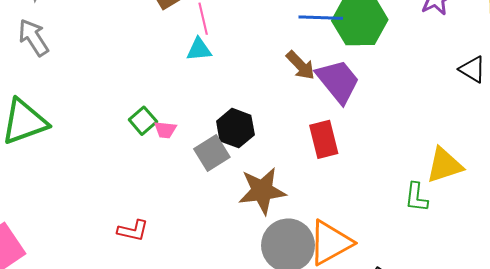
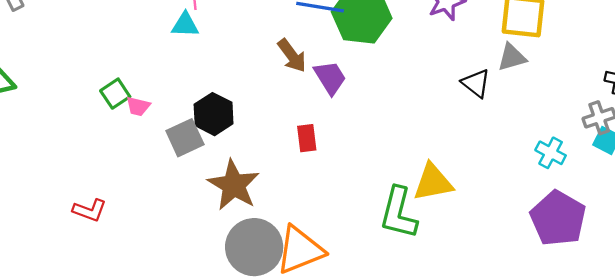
purple trapezoid: (338, 81) -> (330, 78), size x0.7
red rectangle: (324, 139) -> (307, 138), size x0.7
brown star: (262, 191) -> (234, 185), turned 30
green L-shape: (416, 197) -> (399, 213), size x1.6

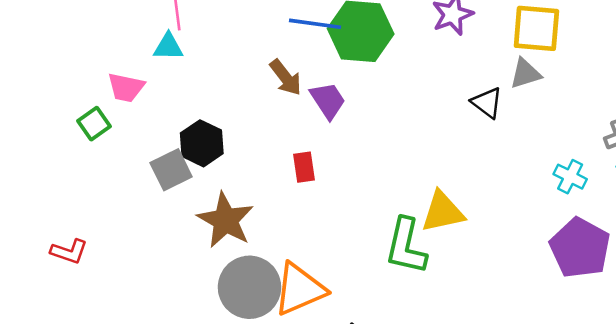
pink trapezoid: (138, 106) -> (126, 88), moved, size x1.4

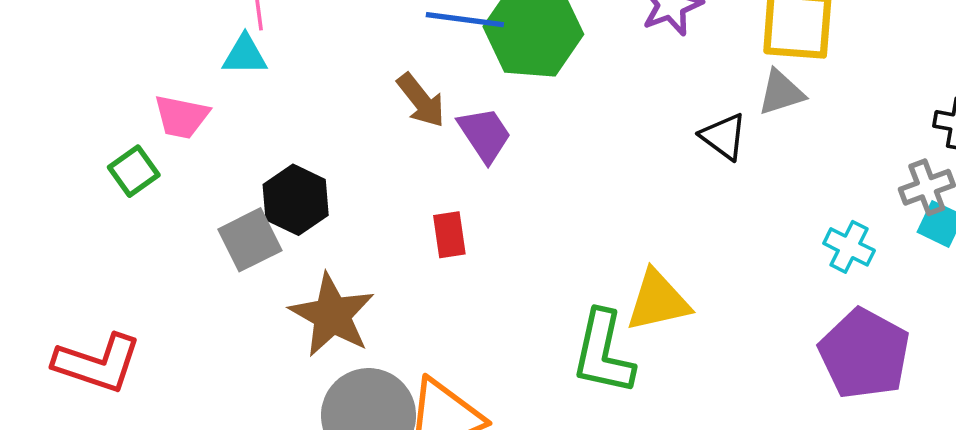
red L-shape: (69, 252) -> (97, 363), size x1.6

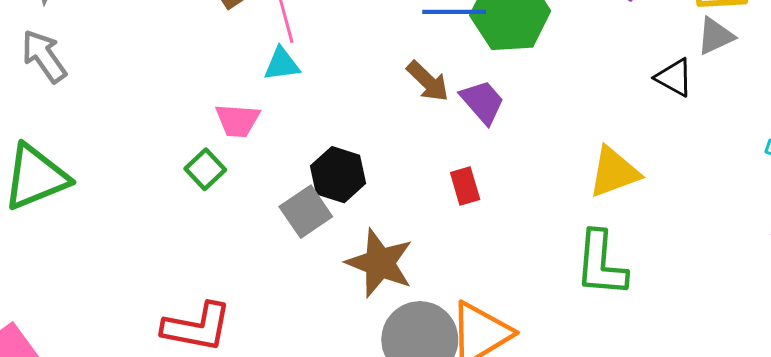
yellow triangle: (658, 301) -> (614, 172), moved

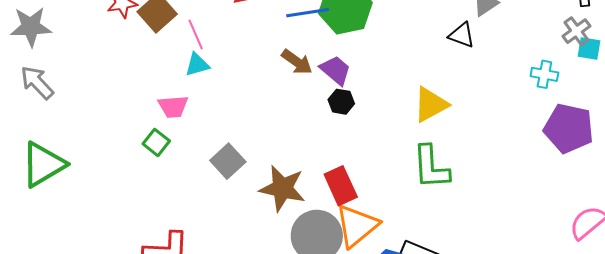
black hexagon: (338, 175) -> (341, 102), moved, size x0.7
red rectangle: (465, 186) -> (341, 186), moved, size x1.5

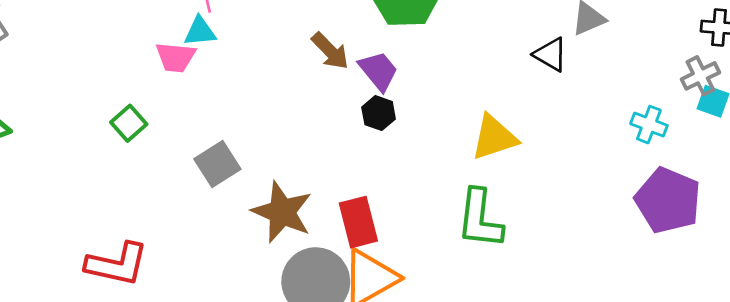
pink trapezoid: (173, 107) -> (175, 57), moved

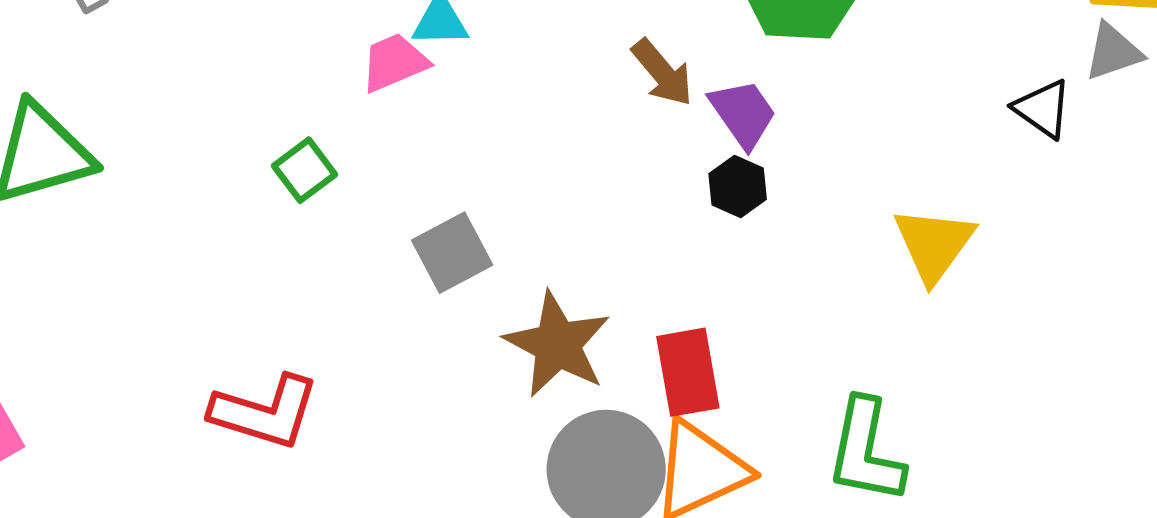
pink trapezoid: (175, 57) -> (394, 62), turned 147
yellow triangle: (494, 137) -> (934, 244), turned -40
green L-shape: (480, 219) -> (866, 451), moved

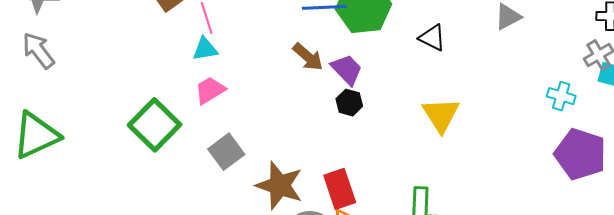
pink trapezoid: (394, 62) -> (210, 90), moved
black triangle: (1043, 109) -> (432, 38), moved
green square: (305, 170) -> (155, 125), size x1.8

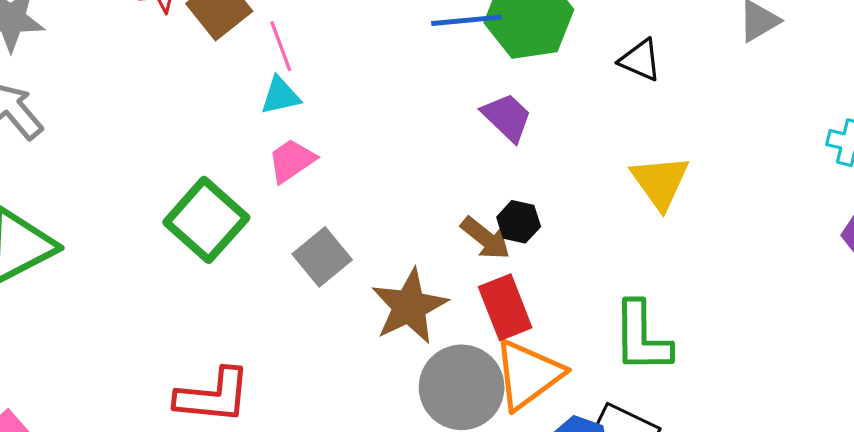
brown arrow: (308, 57) -> (485, 238), moved
black hexagon: (349, 103) -> (519, 222), moved
brown star: (280, 185) -> (409, 306), turned 30

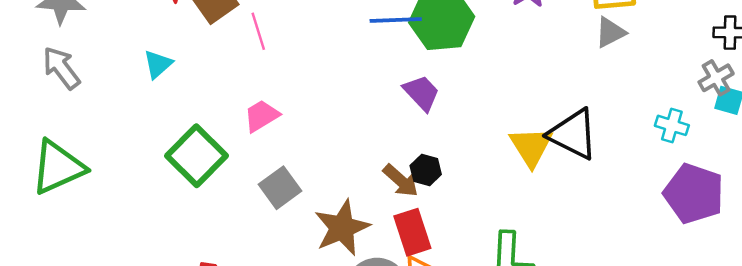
black triangle: (640, 60) -> (573, 134), moved, size x1.6
cyan triangle: (280, 96) -> (158, 64), moved, turned -32

